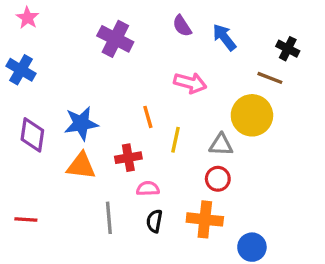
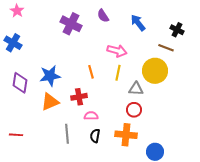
purple semicircle: (182, 26) -> (103, 16), moved
yellow line: (176, 140) -> (118, 73), moved
orange triangle: (81, 166) -> (50, 102), turned -30

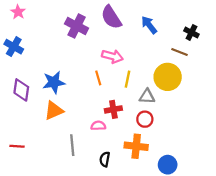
purple semicircle: (103, 16) -> (111, 17), size x1.6
pink arrow: (117, 51) -> (112, 56), moved
red cross: (79, 97) -> (113, 109), moved
black semicircle: (95, 136) -> (105, 159), moved

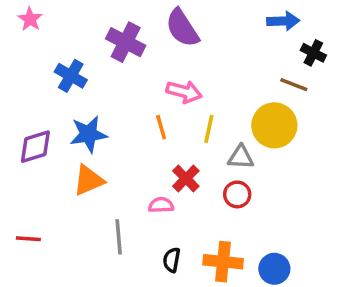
blue arrow: (149, 25) -> (283, 21), moved, turned 126
blue cross: (14, 47) -> (71, 76), moved
purple diamond: (21, 90) -> (35, 147), turned 65
red cross: (113, 109) -> (186, 178), turned -35
orange cross: (136, 146) -> (223, 262), moved

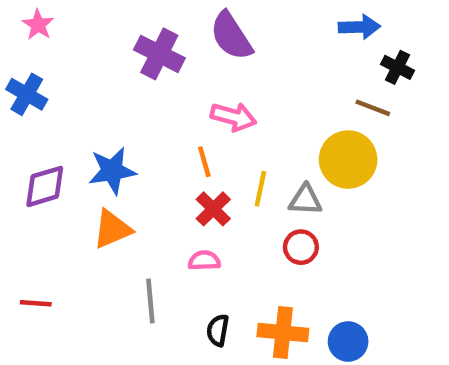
blue cross: (71, 76) -> (27, 94), moved
yellow line: (209, 129) -> (260, 189), moved
red cross: (186, 178) -> (213, 209), moved

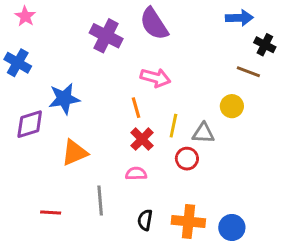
yellow circle: (348, 159) -> (232, 106), size x0.6
blue star: (112, 171) -> (64, 99), moved
red circle: (301, 247) -> (187, 159), moved
red line: (36, 303) -> (51, 213), moved

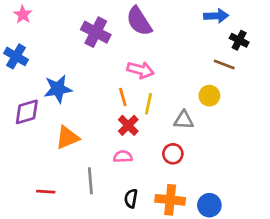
yellow line: (173, 126) -> (149, 104), moved
red circle: (187, 159) -> (173, 154), moved

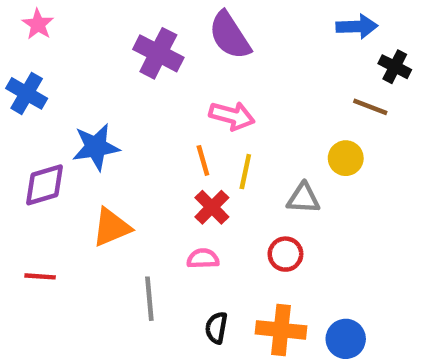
red line: (46, 192) -> (40, 276), moved

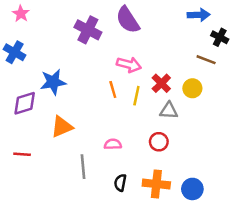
red cross: (212, 207) -> (161, 83), moved

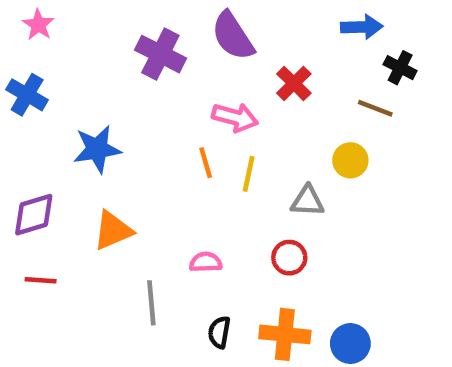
red cross: (161, 83) -> (294, 83), moved
purple diamond: (25, 103) -> (34, 215), moved

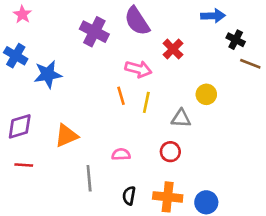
brown line: (375, 108) -> (250, 64), moved
blue star: (97, 149) -> (48, 74), moved

